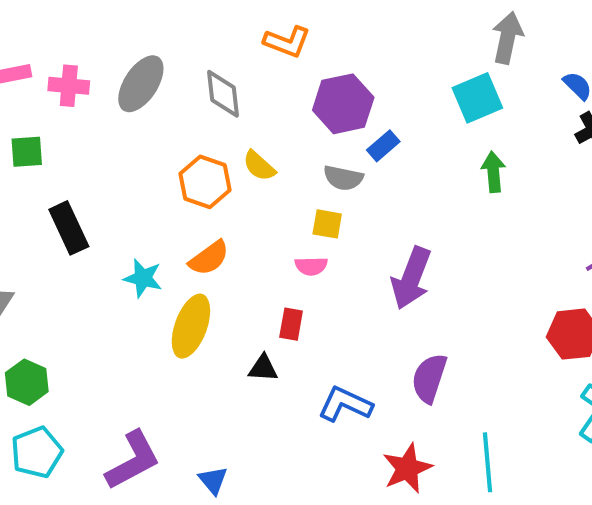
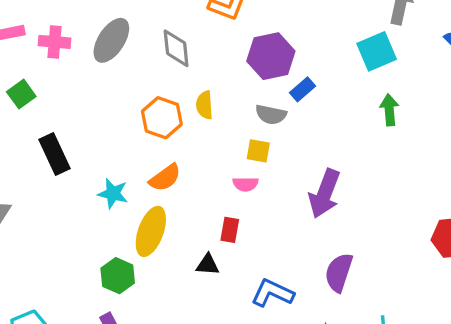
green square: (27, 152) -> (21, 94), turned -32
yellow semicircle: (259, 166) -> (205, 105), turned 44
green hexagon: (27, 382) -> (118, 276), moved

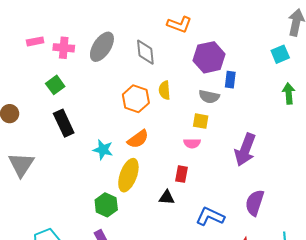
cyan square: (377, 51) -> (280, 54), size x0.7
blue rectangle: (302, 89) -> (230, 80), turned -42
green square: (21, 94) -> (55, 85), moved

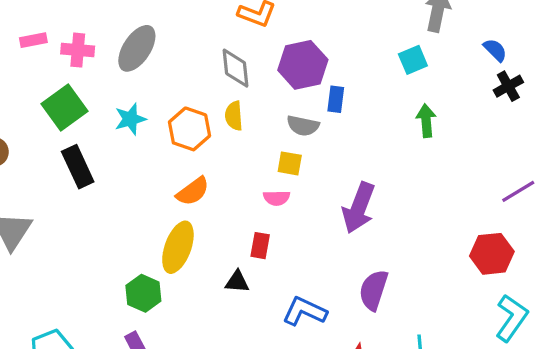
gray diamond: (145, 52) -> (235, 68), moved
green square: (55, 85) -> (65, 108), size x1.5
cyan star: (103, 150) -> (130, 119), moved, turned -30

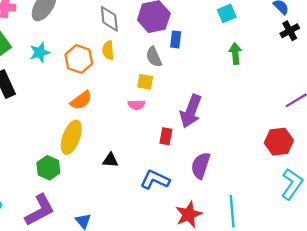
gray semicircle: (303, 126) -> (154, 57), turned 54
red rectangle: (260, 246) -> (166, 136), moved

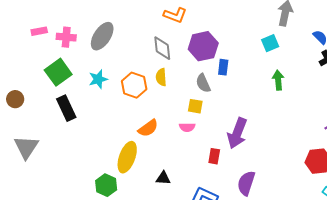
orange semicircle: (81, 100) -> (148, 128), moved

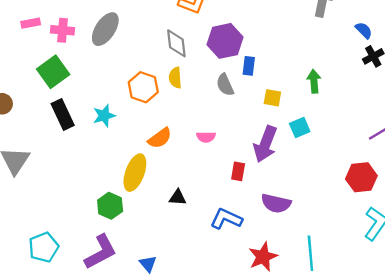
cyan square: (270, 43) -> (300, 127), moved
cyan star: (98, 79) -> (104, 116), moved
yellow square: (195, 106) -> (272, 98), moved
purple semicircle: (246, 183) -> (276, 203), turned -95

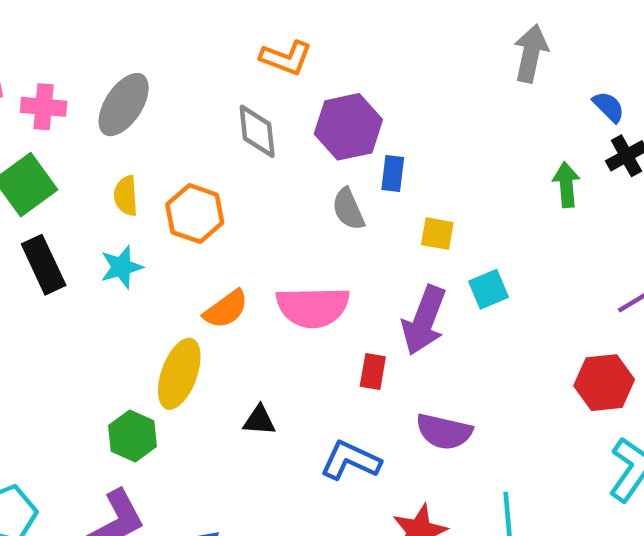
yellow semicircle: (175, 78) -> (126, 196), moved
green arrow: (314, 81) -> (566, 185), moved
pink semicircle: (206, 137) -> (313, 307), size x2.0

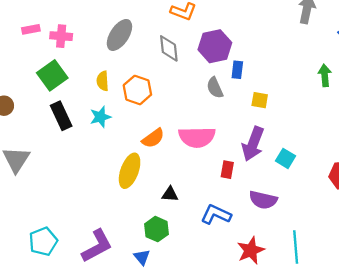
gray ellipse: (124, 105) -> (119, 35), moved
cyan square: (488, 289) -> (286, 158), moved, turned -36
green hexagon: (133, 436) -> (156, 229), moved

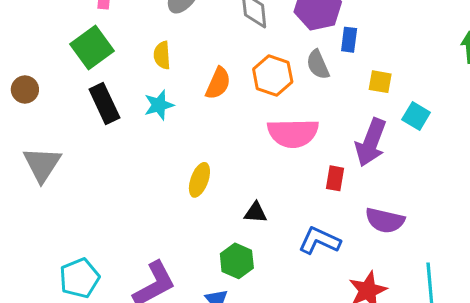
orange hexagon: (137, 90) -> (273, 75), moved
orange semicircle: (153, 138) -> (218, 83), moved, turned -30
cyan square: (286, 158) -> (416, 116), moved
yellow ellipse: (130, 171) -> (199, 180), size x0.7

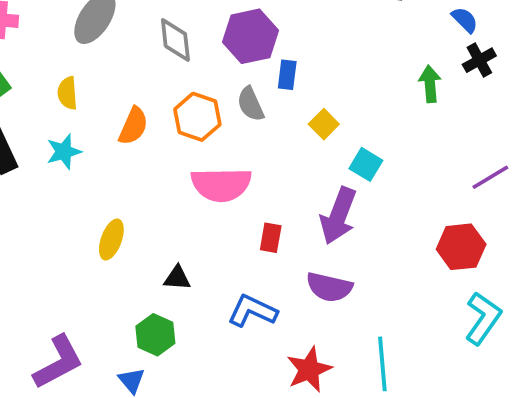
yellow square: (380, 82) -> (324, 124), turned 35
purple arrow: (371, 142) -> (338, 216), moved

